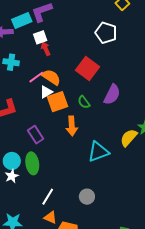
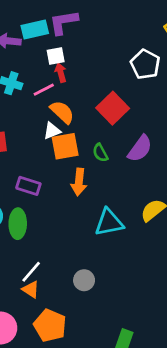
pink line: (36, 77) -> (44, 90), moved
purple rectangle: (36, 135) -> (28, 186), turned -48
orange triangle: (50, 217) -> (31, 289), moved

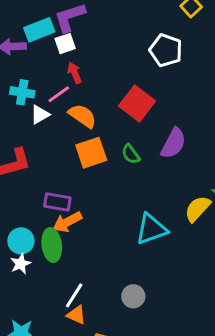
white square: (56, 56) -> (65, 44), moved
white triangle: (52, 131) -> (40, 115), moved
orange arrow: (79, 182) -> (67, 222), moved, turned 65

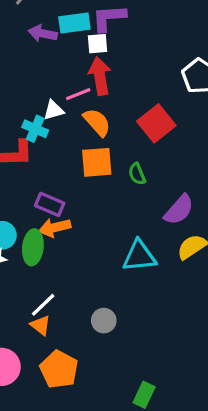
red arrow: (75, 73) -> (100, 76), size x1.6
cyan cross: (22, 92) -> (35, 129), moved
purple semicircle: (173, 143) -> (179, 210), moved

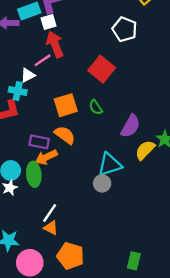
orange semicircle: (97, 122) -> (65, 135), moved
gray circle: (104, 321) -> (102, 183), moved

